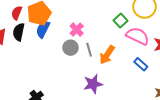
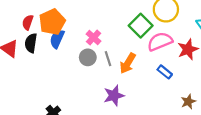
green square: (121, 21) -> (141, 26), size x1.5
pink semicircle: (138, 36) -> (160, 42), turned -45

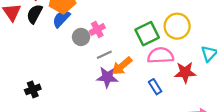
gray circle: (88, 57) -> (81, 37), moved
gray line: (108, 59) -> (104, 55), turned 64
purple star: (114, 96) -> (107, 77), moved

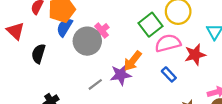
black semicircle: (34, 14) -> (38, 54), moved
gray circle: (81, 37) -> (87, 41), size x1.6
gray line: (104, 55) -> (95, 84), moved

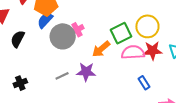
red star: (195, 55) -> (153, 51), moved
orange arrow: (133, 61) -> (101, 49), moved
blue rectangle: (169, 74) -> (144, 83), moved

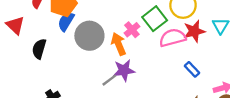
pink cross: (77, 30) -> (132, 30), moved
orange arrow: (101, 49) -> (119, 44), moved, turned 120
gray line: (62, 76) -> (109, 80), moved

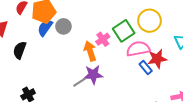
red star: (194, 31) -> (157, 59), moved
gray circle: (89, 36) -> (63, 26), moved, size x0.6
blue rectangle: (192, 69) -> (146, 67), moved

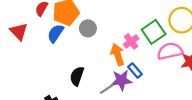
blue semicircle: (45, 28) -> (55, 33), moved
black semicircle: (20, 50) -> (77, 76), moved
blue rectangle: (146, 67) -> (135, 71), moved

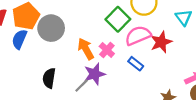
gray circle: (88, 28) -> (51, 28), size x1.5
pink cross: (131, 41) -> (107, 50), moved
blue rectangle: (135, 71) -> (136, 64), moved

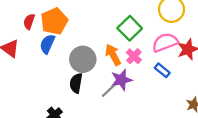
green square: (118, 19) -> (130, 28), moved
gray circle: (51, 28) -> (83, 59), moved

